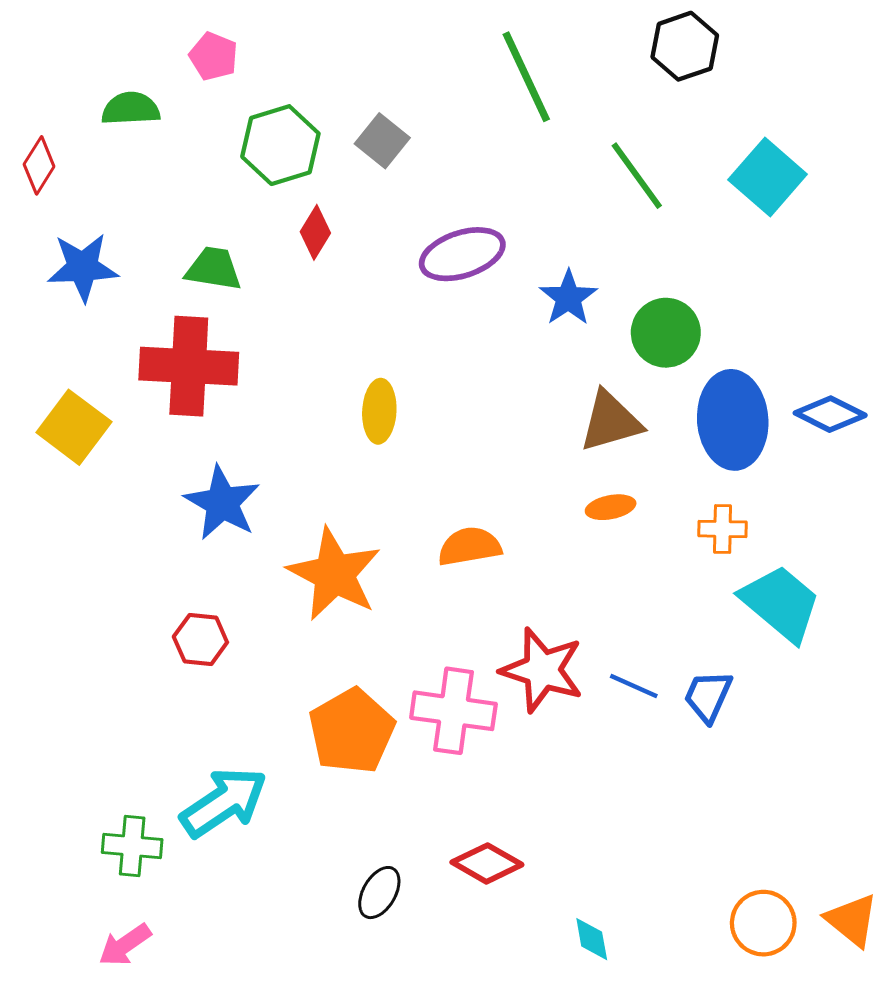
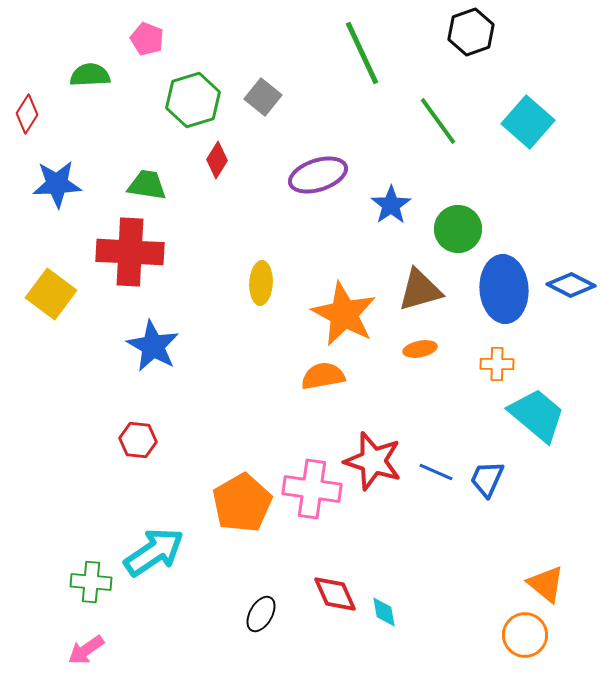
orange star: (334, 574) -> (344, 314), moved
red diamond: (487, 863) -> (335, 594), turned 36
orange triangle: (852, 920) -> (546, 584), moved
cyan diamond: (592, 939) -> (384, 612), moved

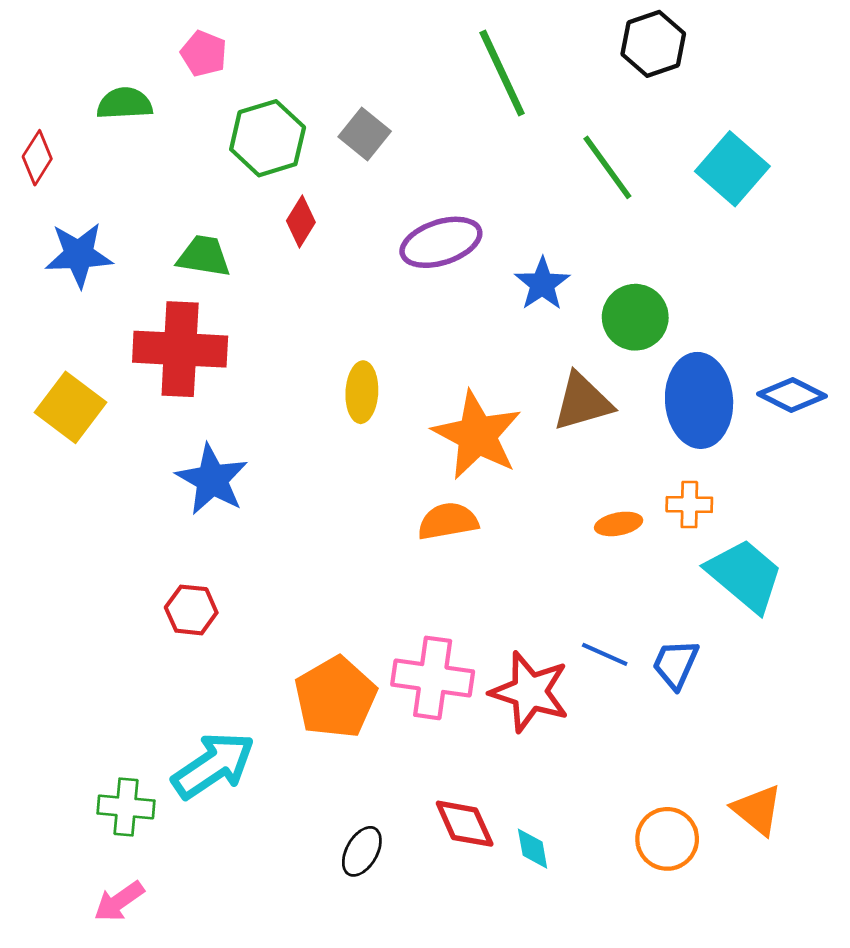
orange ellipse: (420, 349) -> (619, 524), moved
red star: (373, 461) -> (530, 692), moved
orange circle: (525, 635) -> (667, 839), moved

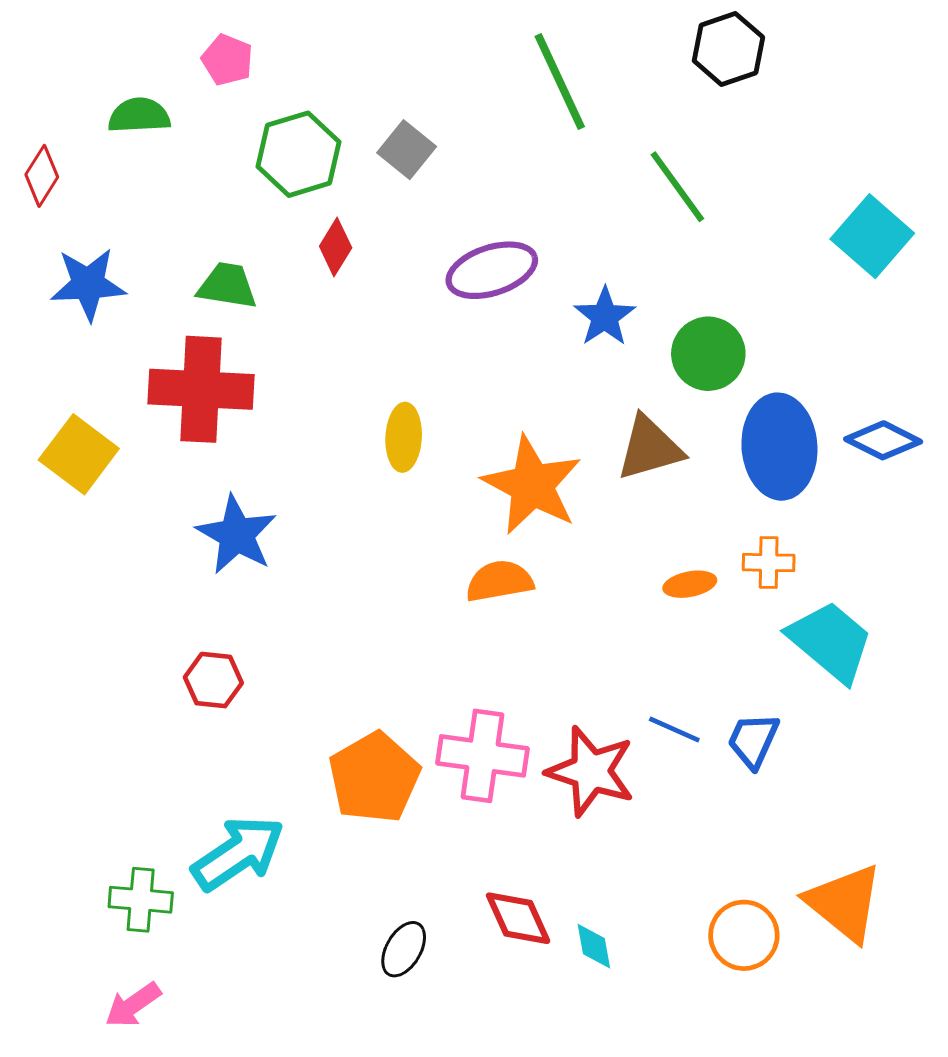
cyan square: (732, 169) -> (872, 236), moved
orange triangle: (757, 810) -> (844, 903), size x1.4

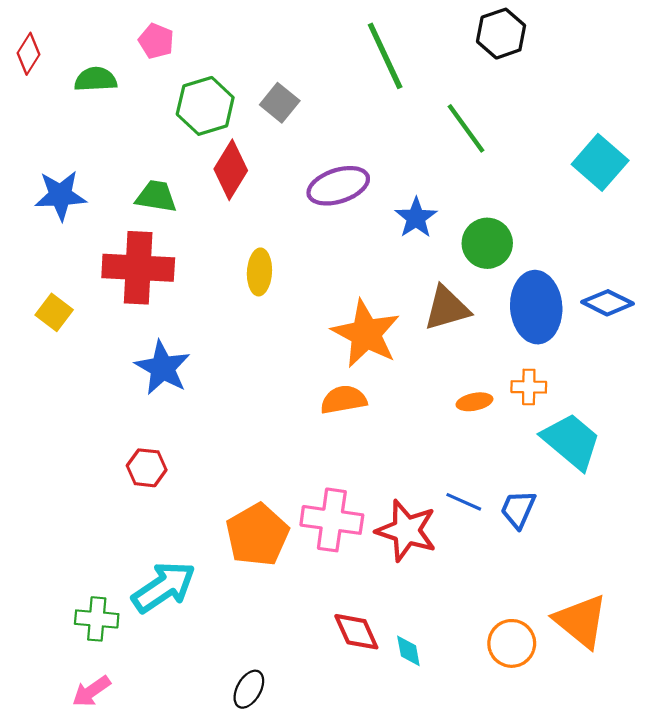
red diamond: (42, 176) -> (29, 54), moved
red diamond: (336, 247) -> (231, 170), size x1.5
yellow ellipse: (404, 437) -> (259, 272), moved
yellow square: (79, 454) -> (54, 312), size x0.7
black ellipse: (404, 949) -> (249, 689), moved

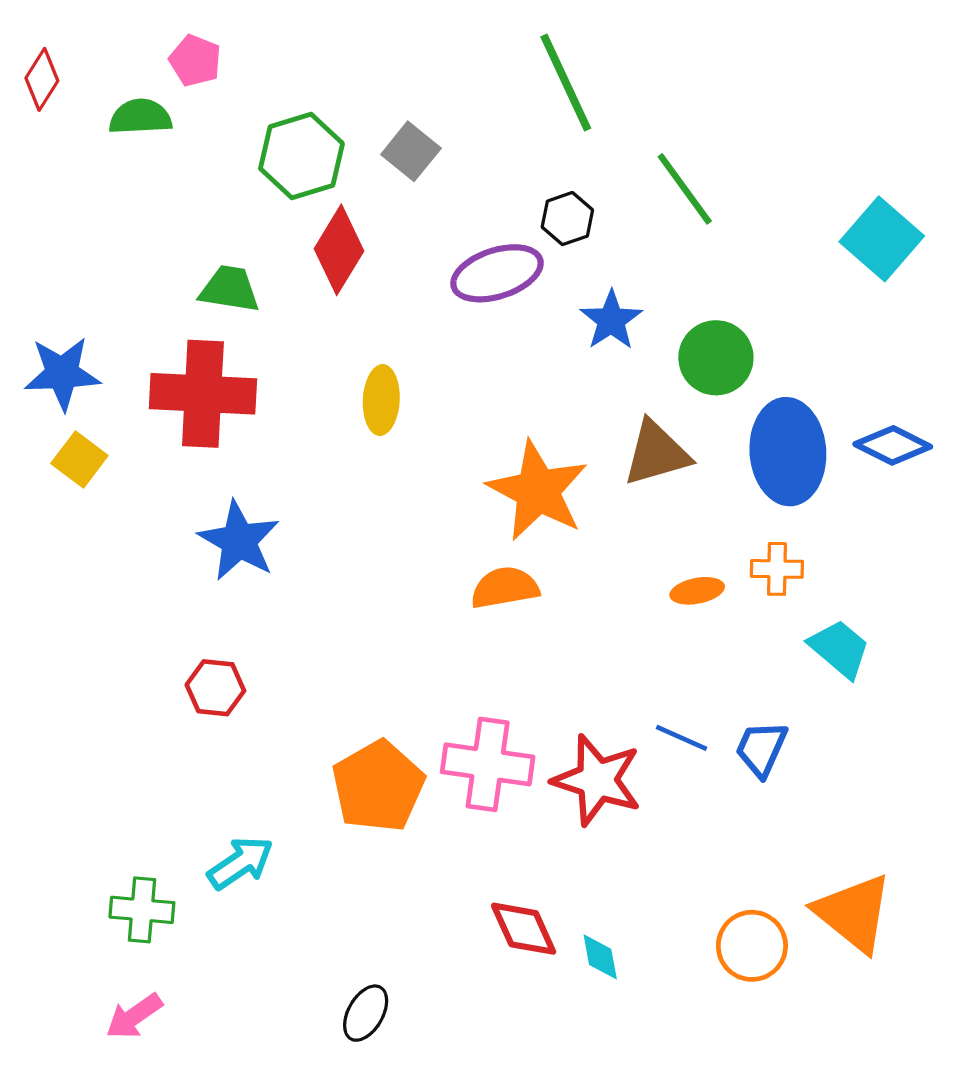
black hexagon: (501, 34) -> (567, 219), moved, size x0.7
pink pentagon: (156, 41) -> (195, 61), moved
blue star: (60, 195) -> (62, 373), moved
cyan trapezoid: (571, 441) -> (840, 649), size x0.7
cyan arrow: (164, 587) -> (240, 863), size x0.7

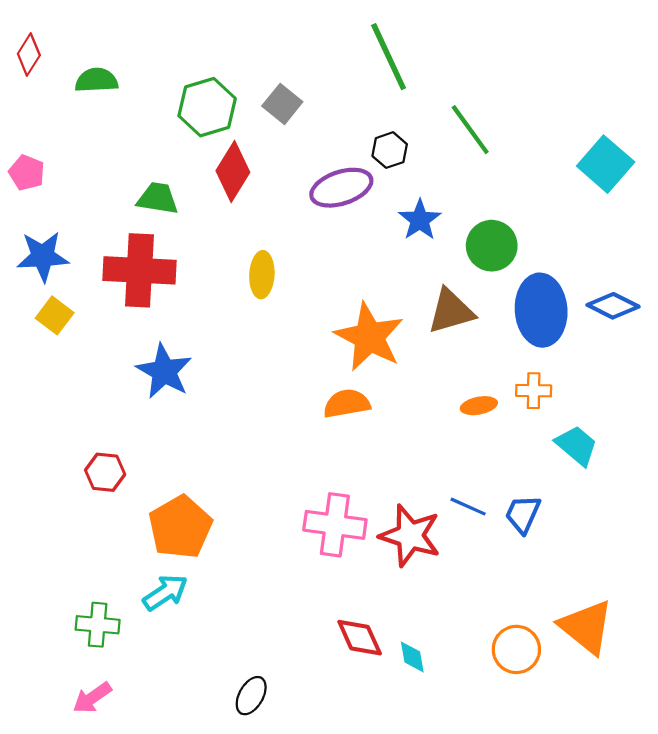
pink pentagon: (195, 61) -> (27, 173), moved
red hexagon: (215, 688) -> (105, 472), moved
orange pentagon: (378, 786) -> (180, 527), moved

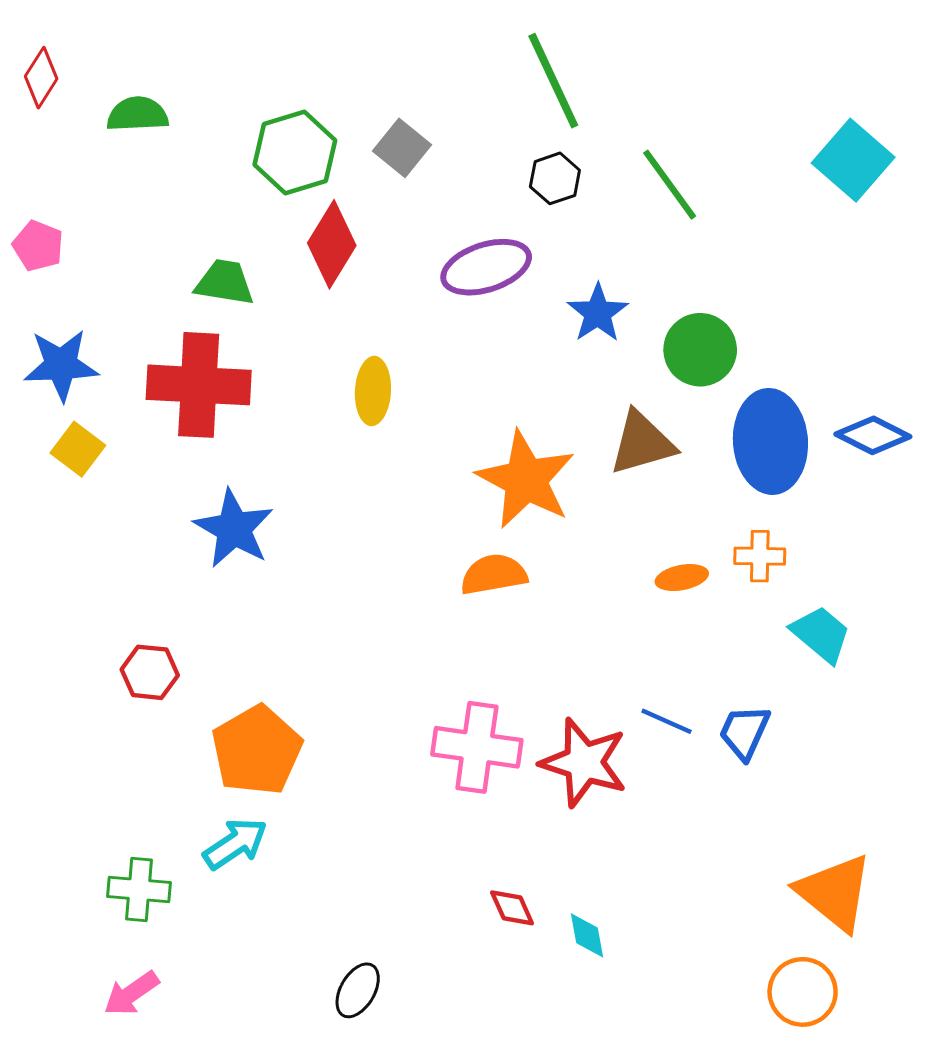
black hexagon: (390, 150) -> (555, 178), moved
cyan square: (606, 164) -> (853, 160), moved
red diamond: (360, 638) -> (512, 908), size x0.7
orange circle: (516, 649) -> (803, 992), moved

